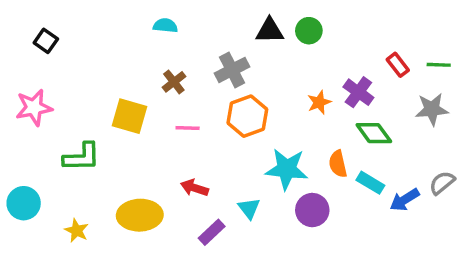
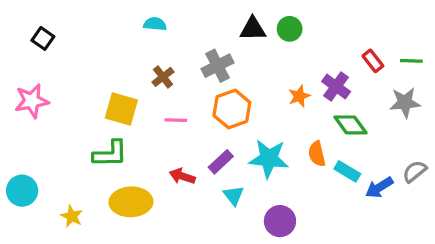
green L-shape: (82, 157) -> (110, 154), moved
purple circle: (312, 210) -> (280, 221), moved
purple rectangle: (212, 232) -> (221, 162), moved

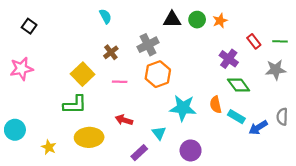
cyan semicircle: (155, 24) -> (105, 16), turned 56
orange star: (299, 96) -> (220, 21), moved
yellow square: (121, 109) -> (83, 74), turned 30
purple rectangle: (221, 162) -> (139, 153), moved
gray semicircle: (415, 171) -> (282, 117), turned -49

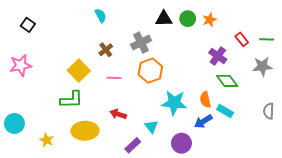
blue arrow: (258, 128) -> (203, 121), moved

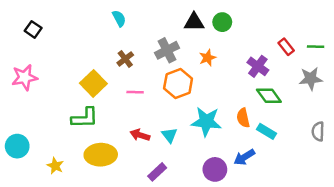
orange star: (209, 20) -> (208, 58), moved
blue arrow: (203, 121) -> (244, 157), moved
cyan triangle: (151, 127) -> (169, 135), moved

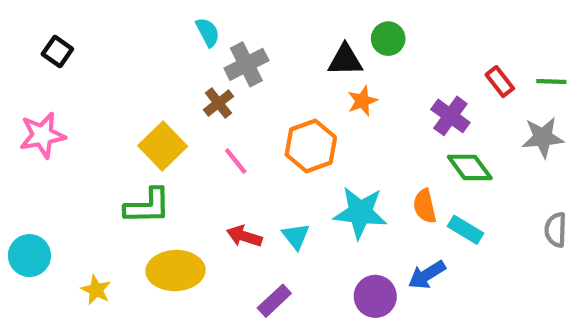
black triangle: (194, 22) -> (345, 60), moved
gray cross: (167, 50) -> (246, 64), moved
pink line: (135, 92) -> (236, 161), turned 49

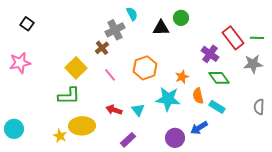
cyan semicircle: (208, 32) -> (132, 14), moved
red rectangle: (500, 82) -> (233, 38), size x1.6
orange star: (362, 101) -> (182, 77), moved
cyan circle: (29, 256) -> (14, 129), moved
yellow star: (96, 290) -> (60, 136), moved

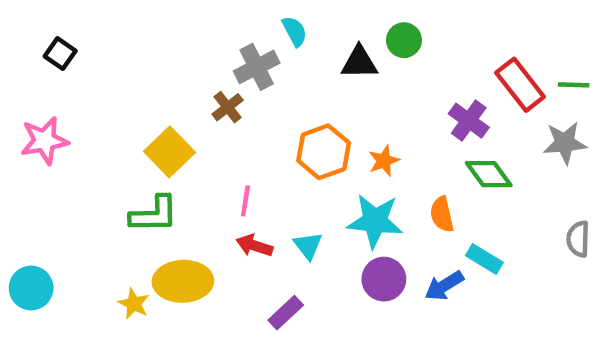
pink line: (110, 75) -> (245, 201), moved, turned 48
orange star: (182, 77) -> (384, 161), moved
cyan rectangle: (217, 107) -> (484, 259), moved
purple circle: (175, 138) -> (384, 279), moved

